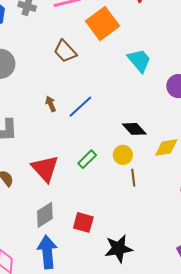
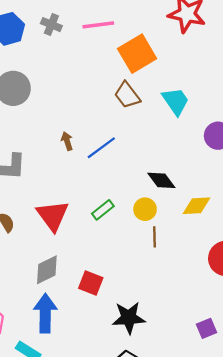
brown trapezoid: (65, 51) -> (127, 95), moved

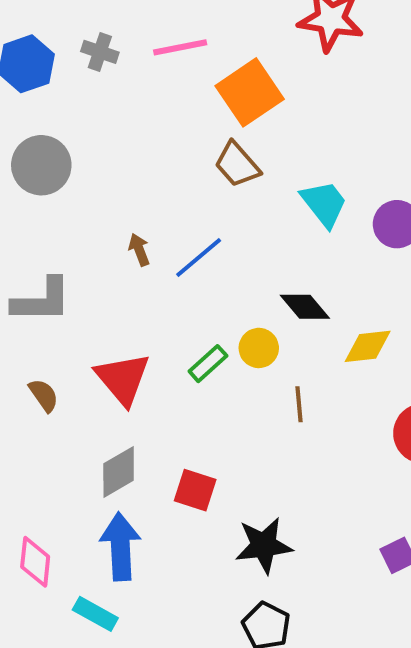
cyan trapezoid: (175, 101) -> (324, 204), moved
yellow circle: (145, 209) -> (259, 348), moved

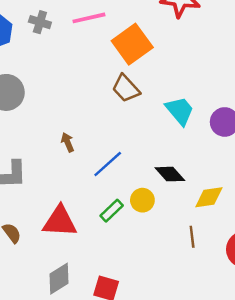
blue line: (199, 257) -> (108, 164), moved
red triangle: (123, 379) -> (60, 221), turned -45
brown line: (299, 404) -> (192, 237), moved

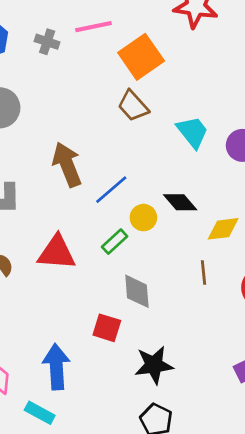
gray cross: (40, 22) -> (47, 42), moved
brown arrow: (68, 142) -> (67, 165), size x2.0
yellow circle: (142, 200) -> (143, 218), moved
gray diamond: (59, 279) -> (137, 291), moved, turned -64

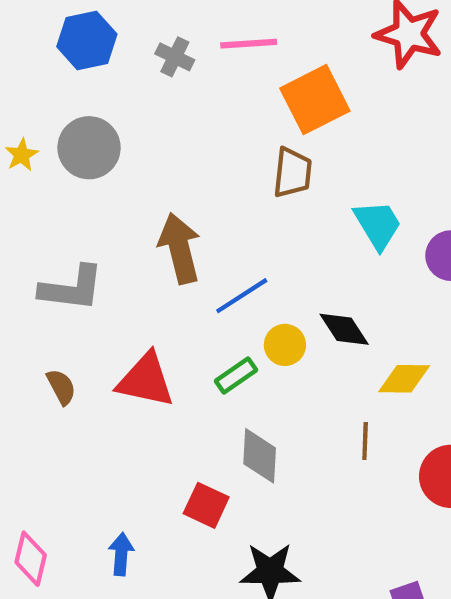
brown trapezoid: (133, 106) -> (292, 173), turned -140
blue arrow: (56, 367) -> (121, 554), size x0.6

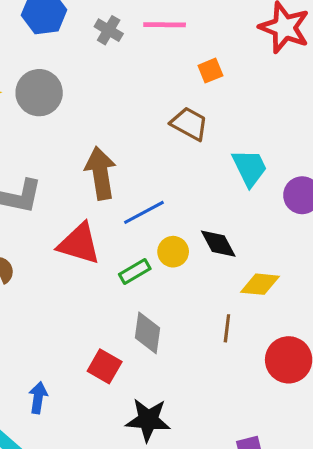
orange square: (315, 100) -> (210, 71), size x0.5
brown trapezoid: (292, 173) -> (189, 124), turned -72
red triangle: (146, 380) -> (79, 244), moved

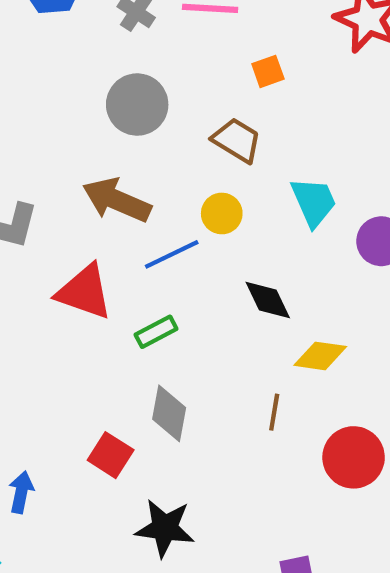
gray circle: (39, 93) -> (137, 105), moved
brown arrow: (100, 173) -> (117, 200), turned -60
yellow circle: (173, 252) -> (222, 213), moved

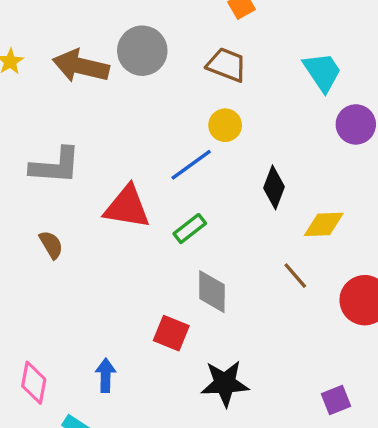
brown arrow: (117, 200) -> (81, 66), moved
cyan trapezoid: (314, 202) -> (322, 72), moved
black diamond: (268, 300) -> (274, 187), turned 57
brown line: (274, 412) -> (295, 276), turned -40

